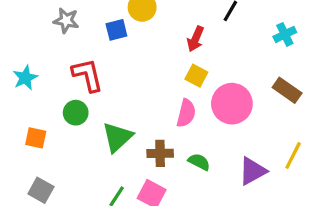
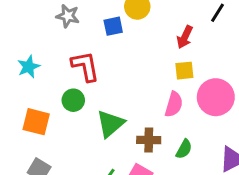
yellow square: (196, 76) -> (184, 71), turned -36
orange square: (36, 138) -> (36, 122), size x1.4
green semicircle: (199, 162) -> (184, 149), turned 90

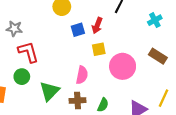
gray star: (68, 16) -> (14, 29), moved
blue square: (113, 26) -> (78, 30), moved
pink semicircle: (174, 104) -> (82, 75), moved

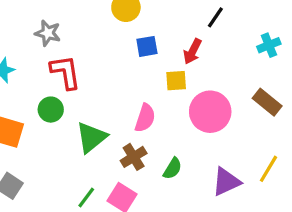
red arrow: (97, 26) -> (192, 51), moved
brown cross: (78, 101) -> (134, 157), turned -35

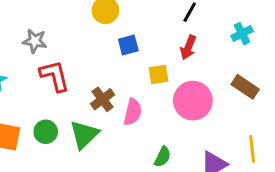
red arrow: (192, 51) -> (188, 47), moved
green circle: (51, 110) -> (46, 132), moved
brown cross: (134, 157) -> (102, 99), moved
yellow line: (269, 169) -> (252, 149), turned -32

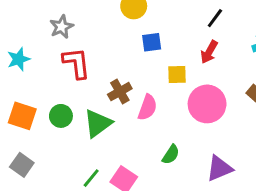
gray star: (35, 41) -> (62, 27), turned 30

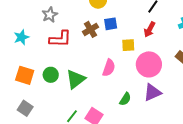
red L-shape: (76, 63) -> (60, 39), turned 100
brown cross: (120, 92) -> (90, 29), moved
purple triangle: (219, 168) -> (152, 93), moved

